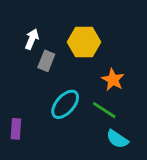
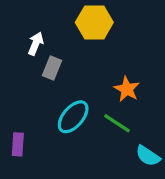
yellow hexagon: (84, 42) -> (94, 22), moved
cyan semicircle: (117, 139) -> (148, 156), moved

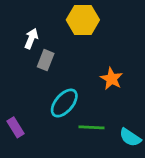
green line: (117, 123) -> (91, 127), moved, turned -30
purple rectangle: (18, 144) -> (16, 127), turned -36

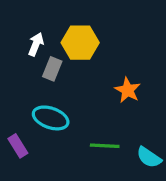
yellow hexagon: (83, 20) -> (80, 43), moved
cyan ellipse: (64, 103) -> (51, 118), moved, turned 68

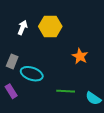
gray rectangle: (52, 69) -> (12, 61), moved

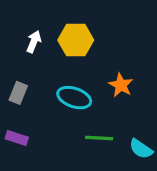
cyan ellipse: (32, 74) -> (74, 98), moved
purple rectangle: (11, 91) -> (17, 138), turned -40

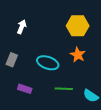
yellow hexagon: (76, 40) -> (78, 26), moved
purple rectangle: (17, 138) -> (25, 89), moved

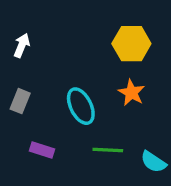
white arrow: (22, 27) -> (22, 45), moved
cyan ellipse: (48, 63) -> (81, 106), turned 45

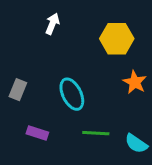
white arrow: (22, 45) -> (52, 24), moved
orange star: (131, 93) -> (135, 82), moved

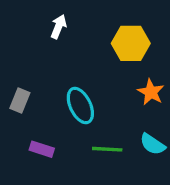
cyan semicircle: (136, 144) -> (153, 144), moved

